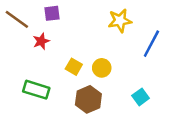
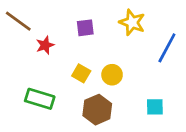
purple square: (52, 13) -> (85, 28), moved
yellow star: (120, 21) -> (132, 22), turned 30
cyan square: (141, 97) -> (155, 107), turned 35

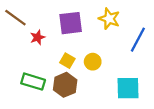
purple square: (85, 28) -> (71, 23), size x1.6
cyan square: (155, 107) -> (128, 88), size x1.6
brown hexagon: (97, 110) -> (65, 85), moved

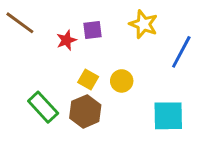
purple square: (71, 23) -> (93, 30), size x0.6
red star: (38, 37) -> (66, 40), moved
green rectangle: (33, 82) -> (43, 107), turned 30

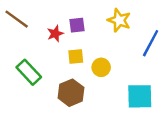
yellow square: (88, 79) -> (76, 56), moved, turned -35
green rectangle: (43, 107) -> (29, 72), moved

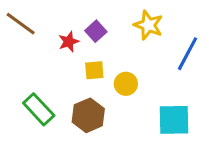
purple square: (77, 25) -> (96, 31), turned -35
green rectangle: (29, 72) -> (39, 109), moved

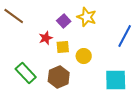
yellow star: (148, 25) -> (87, 17), moved
red star: (69, 42) -> (46, 38), moved

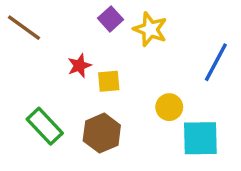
purple square: (64, 21) -> (110, 19), moved
yellow circle: (84, 56) -> (169, 107), moved

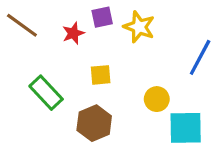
purple square: (110, 19) -> (102, 17), turned 30
red star: (79, 66) -> (73, 33), moved
green rectangle: (45, 126) -> (46, 93), moved

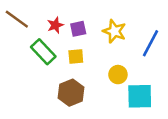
purple square: (102, 17) -> (78, 29), moved
yellow star: (139, 27) -> (114, 31), moved
green rectangle: (46, 93) -> (43, 52), moved

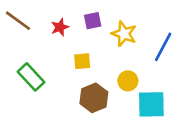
purple square: (78, 29) -> (93, 21), moved
green rectangle: (43, 52) -> (31, 77), moved
brown hexagon: (71, 93) -> (94, 98), moved

